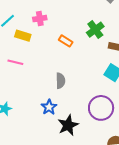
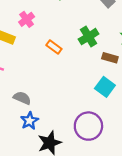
pink cross: (40, 19) -> (27, 19), turned -32
gray semicircle: (60, 81) -> (22, 98), moved, turned -70

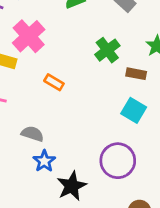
pink cross: (27, 19) -> (29, 36), size x1.6
orange rectangle: (54, 47) -> (54, 82), moved

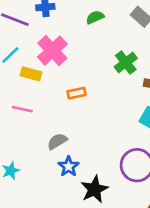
orange rectangle: (54, 82) -> (77, 93), turned -42
gray semicircle: (32, 134) -> (57, 141), turned -48

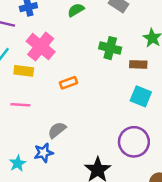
green cross: (126, 62) -> (110, 48), turned -30
blue star: (69, 166) -> (44, 153), moved, turned 30

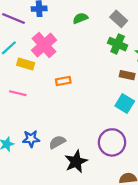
green cross: (110, 48) -> (118, 44), moved
gray semicircle: (57, 130) -> (57, 142), moved

